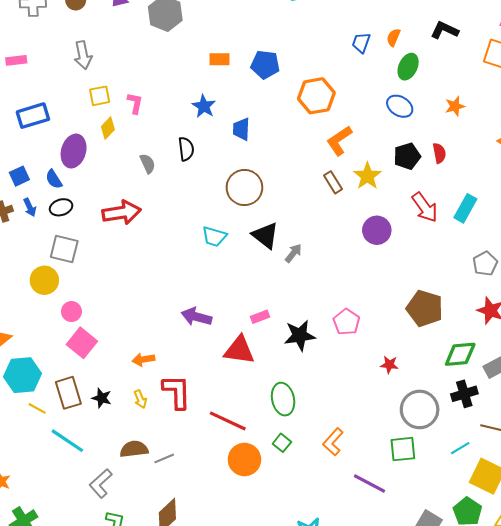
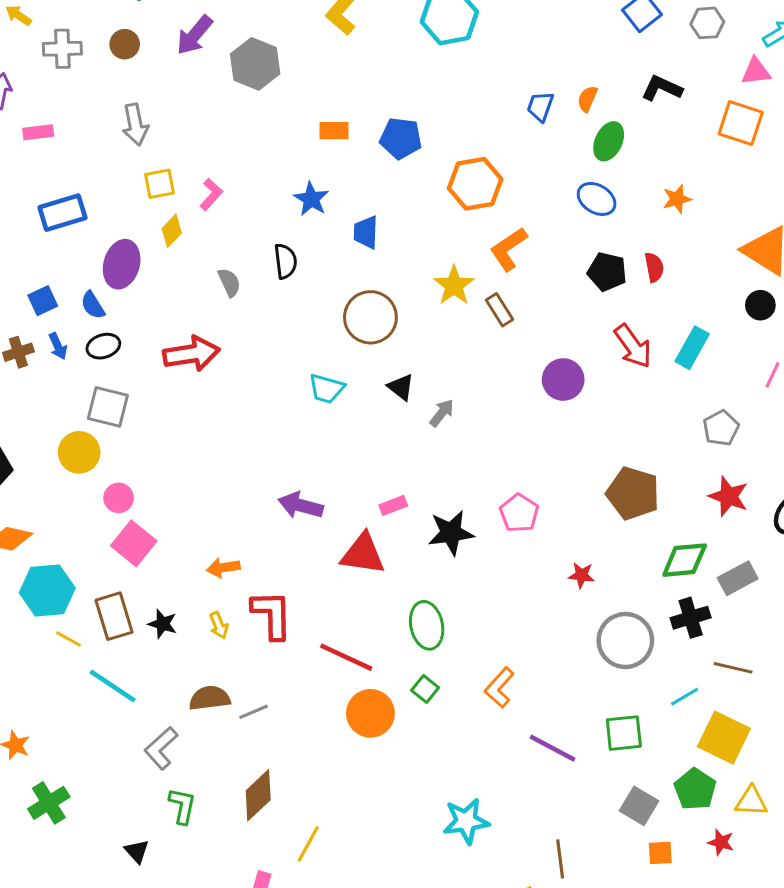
pink L-shape: (135, 103) -> (211, 194), turned 30
black pentagon: (407, 156) -> (607, 272), turned 30
yellow star: (367, 176) -> (454, 285), moved
black triangle: (265, 235) -> (401, 387), size x0.7
green square: (403, 449) -> (624, 733), moved

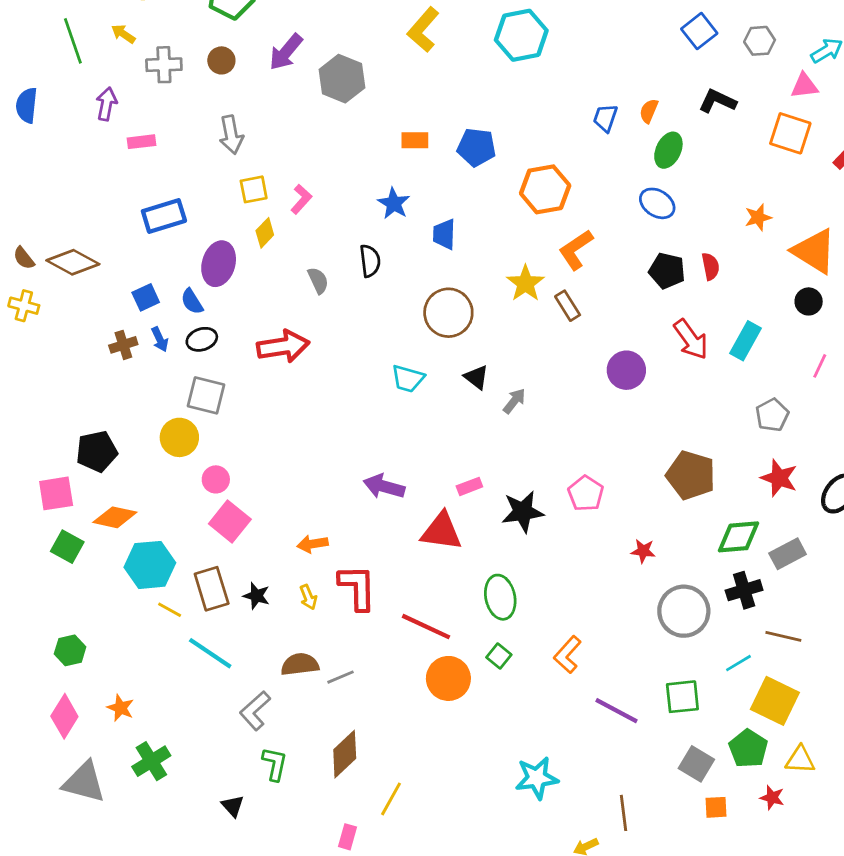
orange star: (677, 199) -> (758, 217), moved

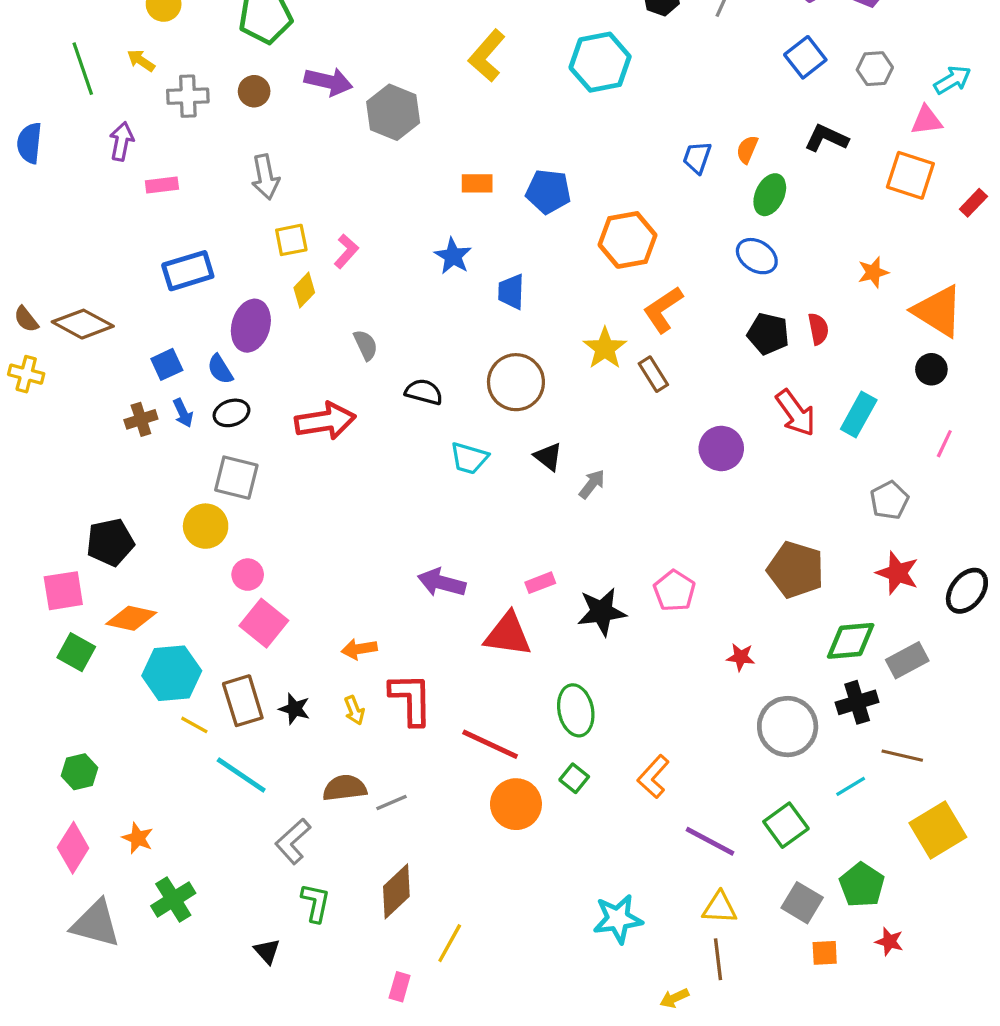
purple arrow: (286, 52) -> (328, 82), turned -117
black semicircle: (370, 261) -> (424, 392), moved, turned -68
green square: (682, 697) -> (786, 825), turned -30
yellow square: (775, 701) -> (938, 830), moved, turned 33
yellow triangle: (800, 760) -> (720, 908), moved

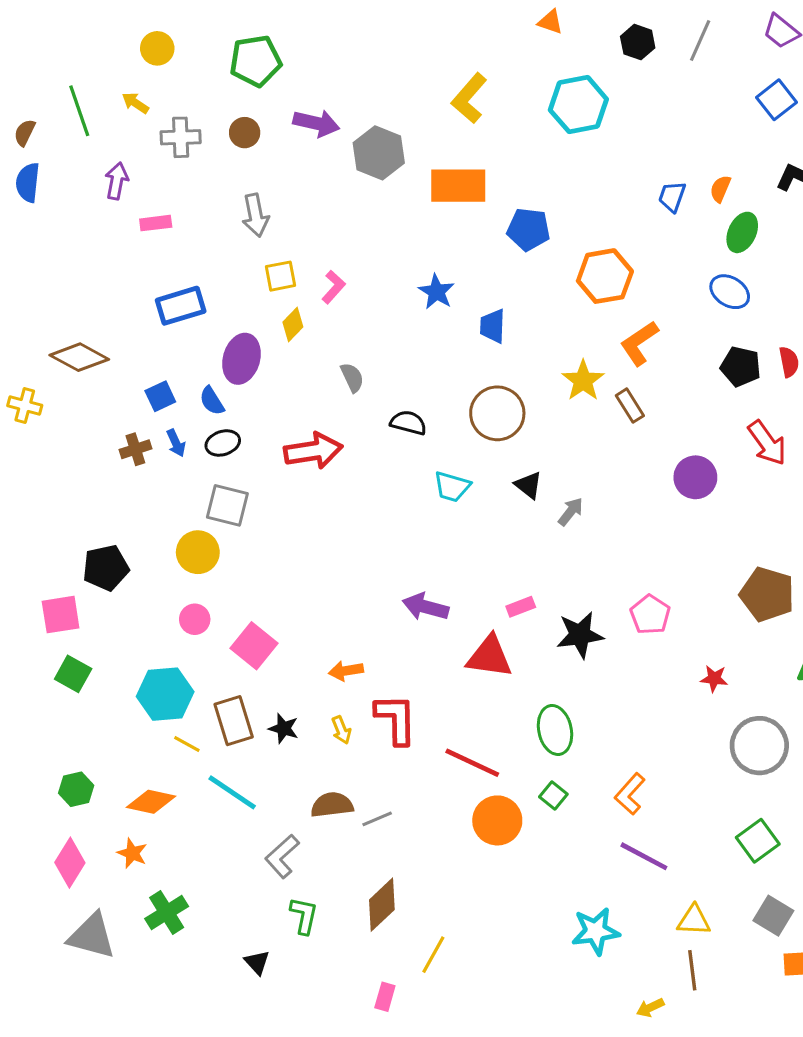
orange rectangle: (477, 183) -> (458, 186), moved, size x1.8
brown semicircle: (26, 319) -> (25, 133), moved, turned 64
pink circle: (248, 575) -> (195, 619), moved
orange diamond: (131, 618) -> (151, 802), moved
purple line: (710, 841) -> (644, 856), moved

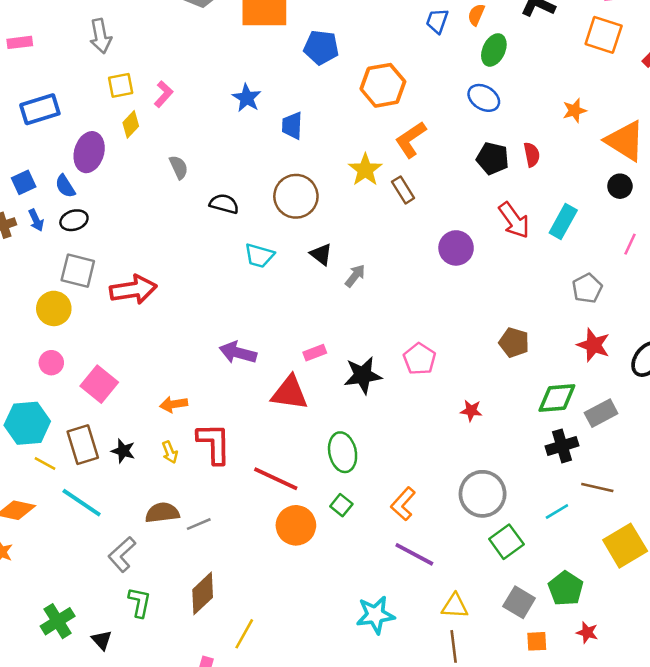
red arrow: (313, 451) -> (133, 290), moved
brown pentagon: (767, 594) -> (514, 343), size x0.7
gray circle: (759, 746) -> (483, 494), moved
green cross: (167, 912) -> (58, 621), moved

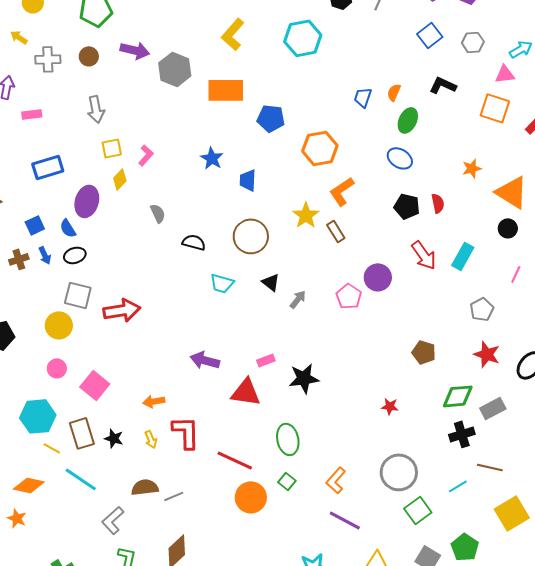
pink pentagon: (419, 359) -> (349, 296), moved

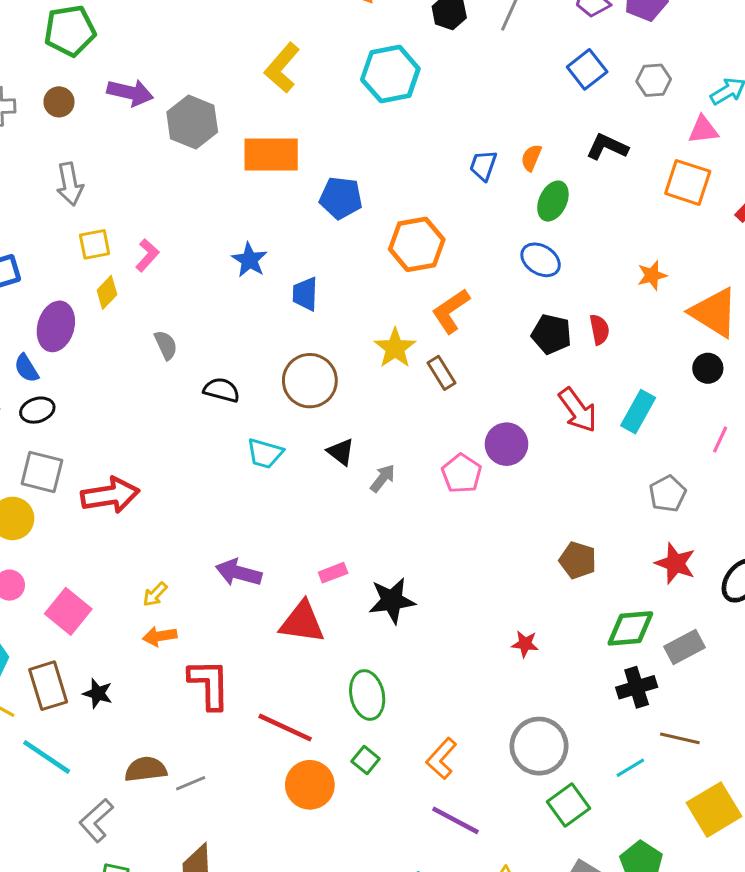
yellow arrow: (151, 439) -> (155, 594), moved, turned 66

